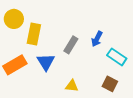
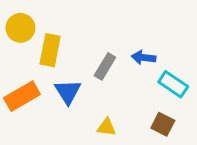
blue arrow: (97, 39) -> (144, 58), turned 70

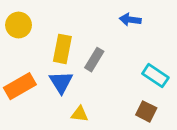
yellow rectangle: (50, 50) -> (62, 49), moved
blue arrow: (144, 58) -> (130, 20), moved
yellow triangle: (106, 127) -> (80, 114), moved

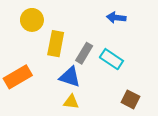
yellow circle: (19, 25) -> (32, 20), moved
cyan rectangle: (155, 76) -> (111, 59), moved
blue triangle: (61, 82) -> (70, 77), moved, turned -40

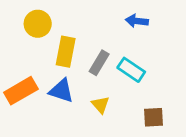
blue triangle: (70, 77) -> (61, 91), moved
brown square: (130, 99) -> (154, 117), turned -30
yellow triangle: (71, 102) -> (100, 105), moved, turned 42

